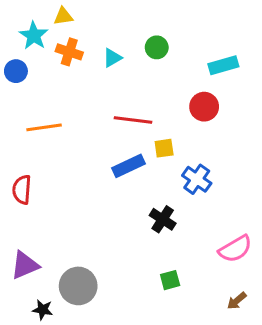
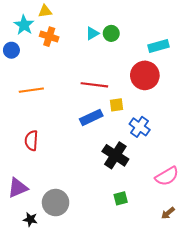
cyan triangle: (112, 58) -> (92, 33), moved
red circle: (204, 107) -> (145, 75), size x1.4
red semicircle: (22, 190) -> (31, 141), moved
black cross: (163, 219) -> (115, 155), size x1.4

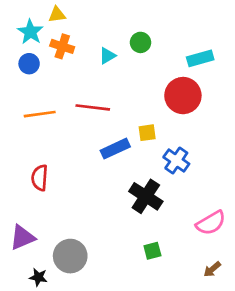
cyan triangle: (92, 33) -> (107, 56), moved
blue circle: (11, 50) -> (29, 64), moved
red line: (94, 85) -> (93, 107), moved

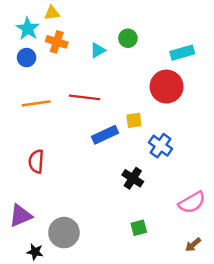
black cross: (146, 196) -> (133, 178), size x0.7

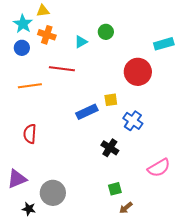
cyan rectangle: (182, 53) -> (164, 44), moved
red line: (84, 97) -> (62, 69), moved
brown arrow: (193, 245) -> (126, 208), moved

